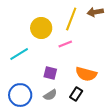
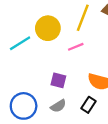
cyan line: (19, 54) -> (20, 43), moved

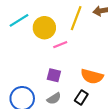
cyan line: (20, 43) -> (19, 20), moved
pink line: (76, 47) -> (60, 45), moved

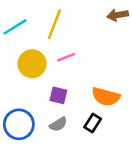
yellow line: (76, 18) -> (54, 24), moved
yellow circle: (44, 28) -> (32, 64), moved

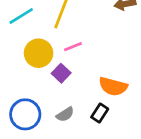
purple square: (58, 95) -> (61, 73), moved, turned 30

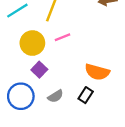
purple square: (61, 73) -> (39, 70), moved

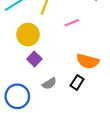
pink line: (62, 37) -> (72, 23), moved
blue circle: (21, 96) -> (17, 96), moved

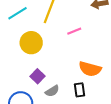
purple square: (34, 59) -> (37, 76), moved
black rectangle: (77, 82) -> (80, 90), turned -40

